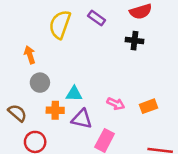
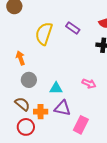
pink arrow: (116, 104) -> (89, 84), moved
orange cross: (55, 110) -> (41, 112), moved
brown semicircle: (17, 113) -> (22, 104), moved

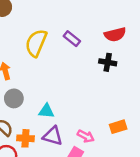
pink arrow: (89, 84) -> (86, 136), moved

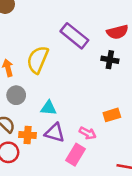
purple rectangle: (72, 39) -> (74, 36), size x1.6
yellow semicircle: (36, 43) -> (38, 60), moved
orange rectangle: (118, 127) -> (112, 115), moved

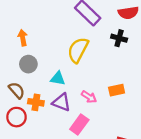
yellow semicircle: (38, 60) -> (78, 50), moved
pink arrow: (88, 133) -> (89, 97), moved

